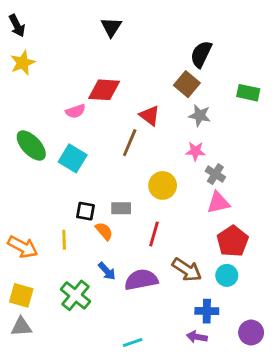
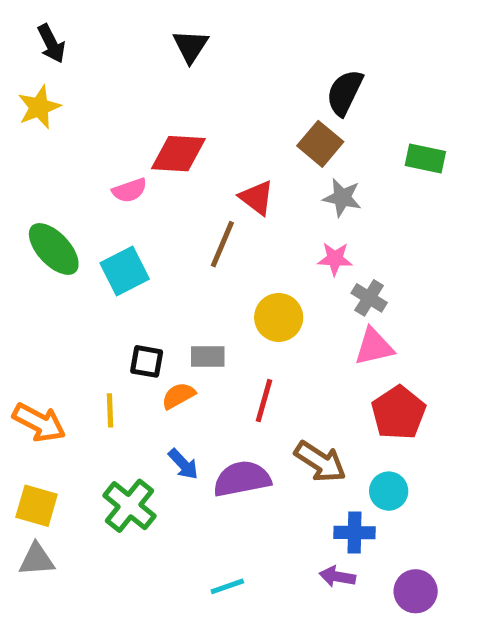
black arrow: (17, 26) -> (51, 44), moved
cyan square: (73, 158) -> (125, 271), turned 32
orange semicircle: (104, 231) -> (178, 396), turned -78
cyan circle: (227, 275) -> (389, 491), moved
purple circle: (251, 333) -> (416, 591), moved

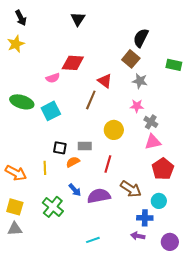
green ellipse: (54, 249) -> (22, 102), turned -30

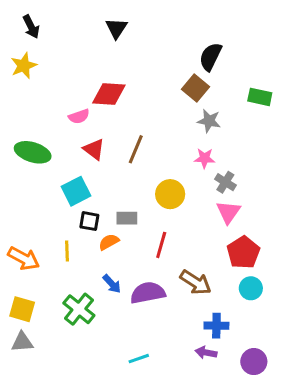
red triangle: (105, 81) -> (94, 149), moved
cyan square: (51, 111) -> (76, 191), moved
pink triangle: (153, 142) -> (228, 212), turned -42
cyan circle: (159, 201) -> (251, 288), moved

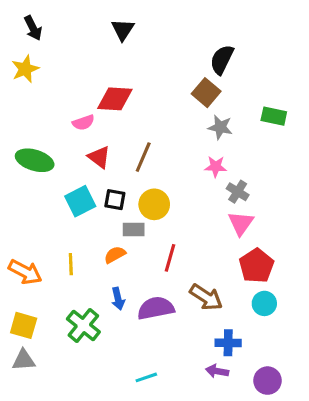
green rectangle: (260, 97) -> (274, 116), moved
yellow circle: (170, 194) -> (154, 204), moved
black square: (89, 221) -> (115, 200), moved
blue arrow: (112, 284) -> (118, 299), turned 30

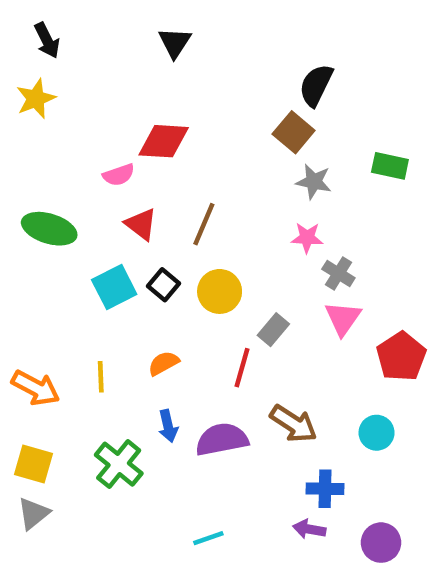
black square: (115, 200) -> (164, 285), turned 30
gray rectangle: (134, 229) -> (273, 330), moved, turned -50
red pentagon: (256, 266) -> (401, 356), moved
gray triangle: (24, 360) -> (33, 513), turned -35

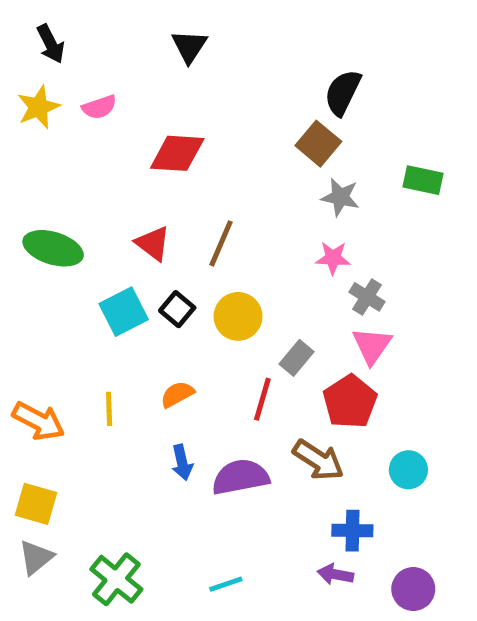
pink semicircle: (119, 175) -> (99, 107), moved
red pentagon: (401, 356) -> (350, 402), moved
green cross: (119, 464) -> (116, 579), moved

